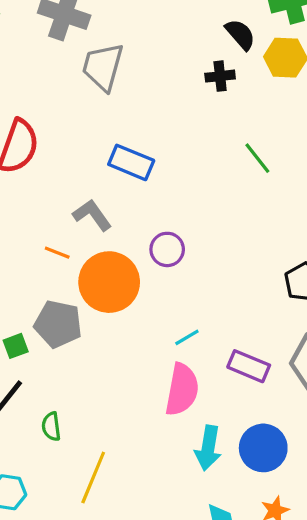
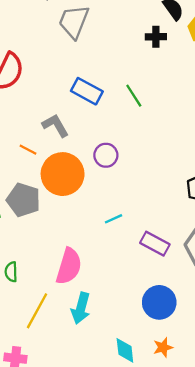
green line: (257, 158) -> (134, 96), moved
pink semicircle: (182, 390) -> (69, 266), moved
cyan arrow: (208, 448) -> (81, 308), moved

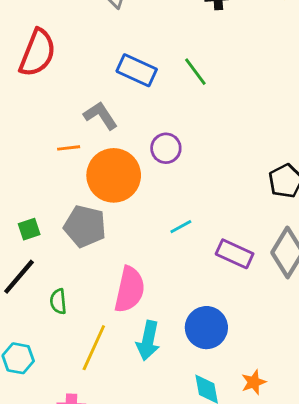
orange line: (28, 150) -> (69, 148), turned -30
gray pentagon: (23, 200) -> (85, 226), moved
blue circle: (159, 302) -> (206, 328), moved

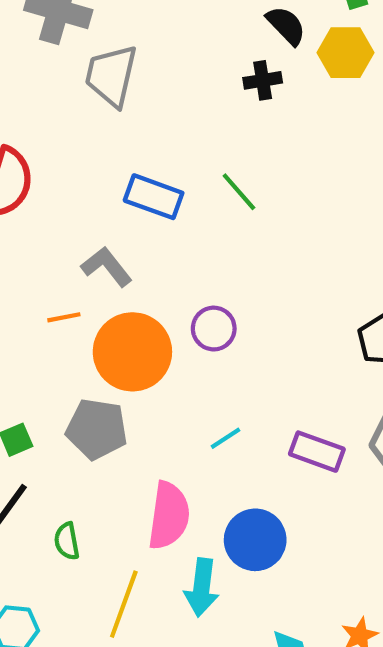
purple circle: (166, 148) -> (214, 329), moved
cyan line: (181, 227) -> (225, 438), moved
blue circle: (206, 328) -> (255, 540), moved

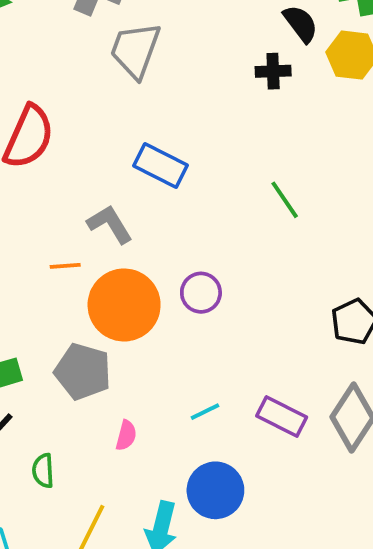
green line: (239, 192) -> (285, 200), moved
cyan line: (225, 438) -> (205, 412), moved
pink semicircle: (169, 516) -> (126, 435), moved, size x0.5

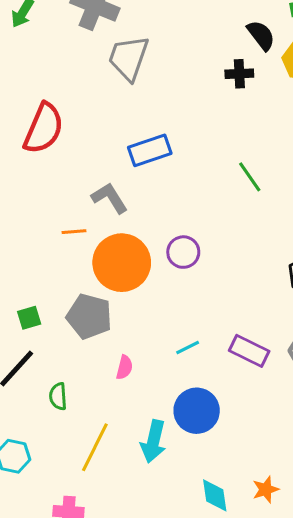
blue rectangle: (161, 166) -> (150, 150), turned -45

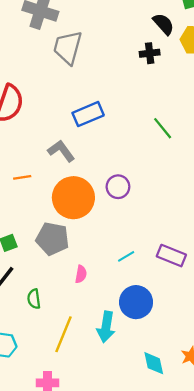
orange line: (74, 232) -> (22, 177), moved

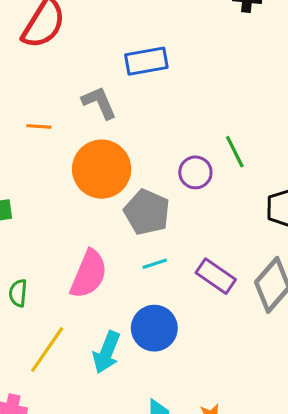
green line: (163, 128) -> (235, 152), moved
purple circle: (118, 187) -> (195, 172), moved
gray pentagon: (52, 239) -> (147, 212), moved
pink semicircle: (81, 274) -> (89, 274), size x2.0

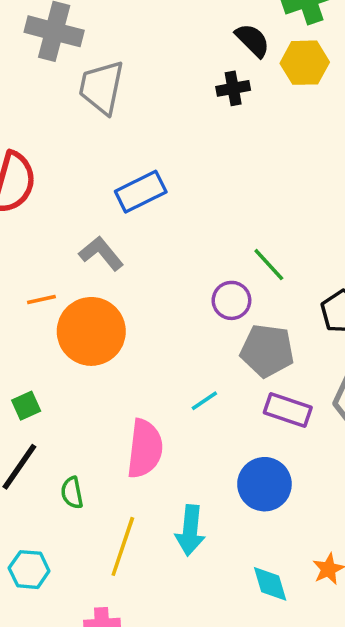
orange circle: (102, 169) -> (91, 331), moved
gray pentagon: (147, 212) -> (267, 351), moved
cyan line: (155, 264) -> (204, 401), moved
blue circle: (154, 328) -> (264, 484), moved

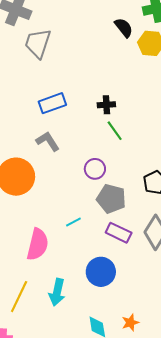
black cross: (233, 88) -> (106, 105), moved
gray L-shape: (101, 253) -> (48, 141), moved
green line: (269, 265) -> (115, 131), moved

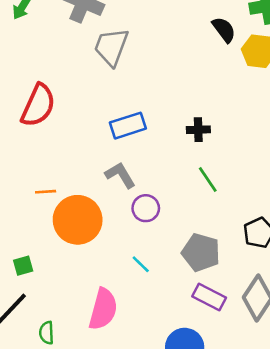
green line: (115, 131) -> (208, 179), moved
purple circle: (95, 169) -> (146, 208), moved
cyan line: (73, 222) -> (141, 264), moved, turned 70

